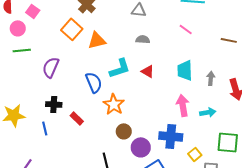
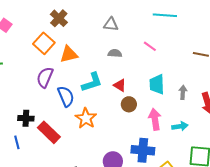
pink line: (186, 29) -> (150, 46), moved
purple semicircle: (51, 67) -> (45, 77), moved
red rectangle: (77, 118) -> (49, 132), size x1.6
brown circle: (124, 131) -> (129, 104), moved

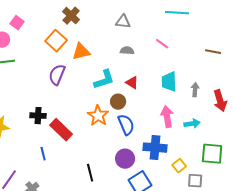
blue semicircle: (66, 96) -> (126, 125), moved
brown circle: (129, 104) -> (118, 102), moved
blue line: (17, 142) -> (43, 154), moved

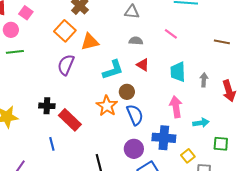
red triangle: (132, 83) -> (143, 65), moved
cyan arrow: (192, 124) -> (201, 123), moved
green square: (212, 154) -> (221, 144), size x0.7

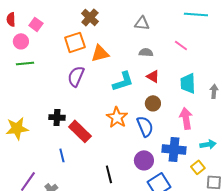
orange square: (65, 31) -> (75, 42), turned 30
brown circle: (127, 92) -> (153, 103), moved
cyan arrow: (201, 123) -> (208, 144), moved

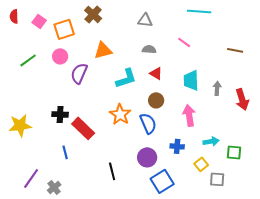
pink circle: (21, 41) -> (60, 56), moved
orange square: (75, 42) -> (64, 29), moved
green line: (25, 63) -> (28, 60), turned -30
blue cross: (174, 149) -> (177, 146), size x0.6

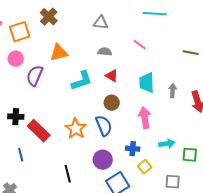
orange star: (120, 114) -> (76, 129), moved
yellow square: (201, 164) -> (145, 167), moved

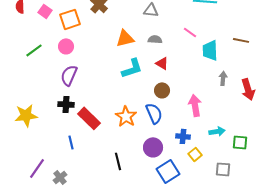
orange triangle: (59, 53) -> (125, 38), moved
purple semicircle: (35, 76) -> (69, 75), moved
cyan trapezoid: (147, 83) -> (210, 50), moved

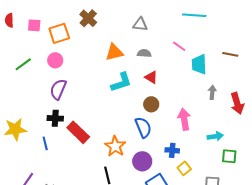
pink square: (45, 11) -> (34, 25), turned -32
orange star: (126, 116) -> (115, 146), moved
cyan arrow: (217, 131) -> (215, 136), moved
blue line: (71, 142) -> (45, 143), moved

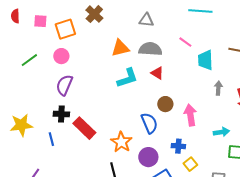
gray semicircle: (144, 53) -> (150, 49), size x1.6
brown circle: (151, 104) -> (165, 104), moved

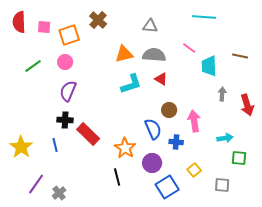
red semicircle: (15, 16) -> (19, 22), size x1.5
yellow star: (21, 125) -> (21, 147), moved, turned -30
blue cross: (178, 146) -> (176, 142), moved

